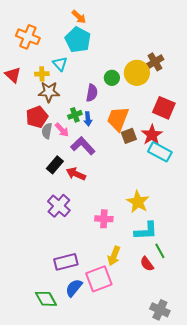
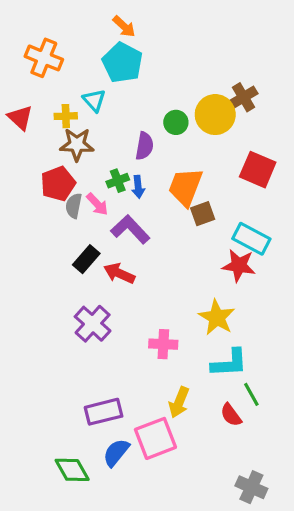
red star: (152, 135) -> (239, 265), moved, turned -30

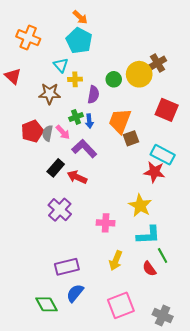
yellow cross: (66, 116) -> (75, 79), moved
red pentagon: (58, 184) -> (32, 131), moved
pink square: (155, 438) -> (121, 305), moved

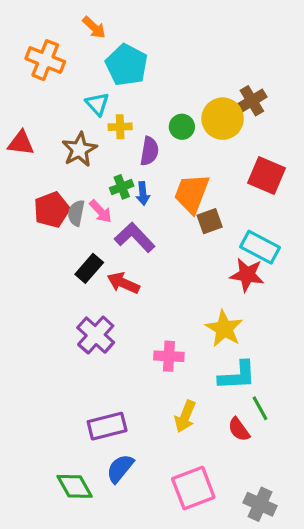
orange arrow: (80, 17) -> (94, 27), moved
red triangle: (13, 76) -> (21, 143), moved, turned -36
brown star: (50, 94) -> (79, 150), turned -30

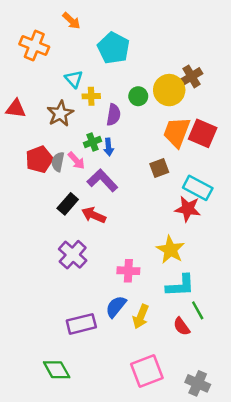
cyan pentagon: (127, 65) -> (113, 48), moved
orange trapezoid: (192, 193) -> (177, 132), moved
blue semicircle: (120, 468) -> (116, 307), moved

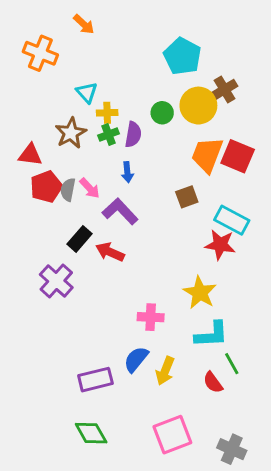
cyan pentagon: (113, 48) -> (182, 56), moved
red triangle: (16, 109) -> (30, 155), moved
green cross: (92, 142) -> (109, 135), moved
purple cross: (73, 255) -> (56, 281), moved
green diamond: (57, 370) -> (91, 433), moved

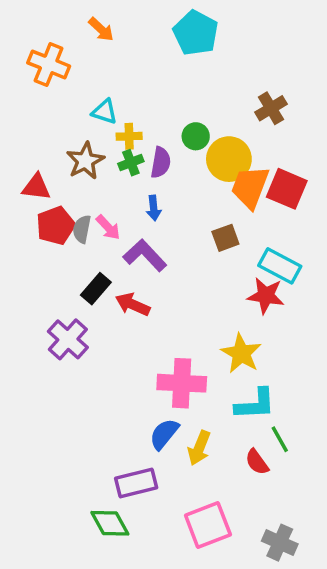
cyan pentagon: (182, 56) -> (196, 33), moved
cyan triangle: (87, 92) -> (105, 112), turned -30
yellow circle: (198, 106) -> (229, 159), moved
pink cross: (151, 317) -> (182, 383), size x1.5
purple rectangle: (95, 380) -> (136, 483), moved

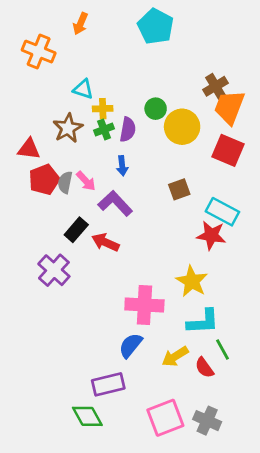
orange arrow: (101, 29) -> (80, 24), turned 70
orange trapezoid: (250, 187) -> (229, 107), moved
yellow arrow: (199, 448) -> (175, 356), moved, turned 36
gray cross: (280, 543) -> (207, 421), moved

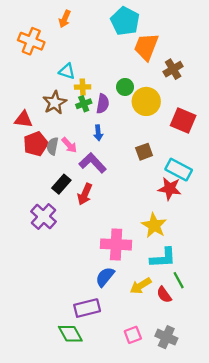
orange trapezoid: (229, 107) -> (146, 47), moved
red arrow: (105, 242) -> (85, 194), turned -90
pink square: (165, 418) -> (133, 335), size x0.6

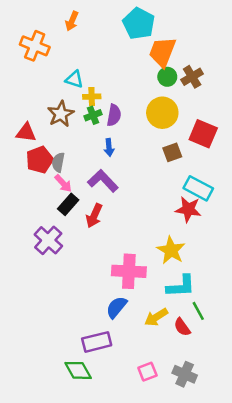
green circle: (125, 87) -> (167, 77), moved
pink arrow: (69, 145) -> (63, 183), moved
brown square: (144, 152) -> (172, 152), moved

